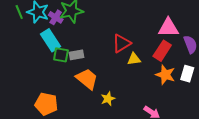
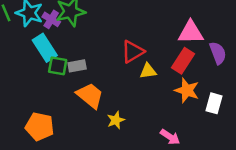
white rectangle: (187, 74) -> (214, 103), moved

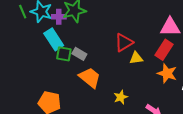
purple cross: (51, 19) -> (59, 17), turned -32
gray rectangle: (77, 66) -> (79, 54), turned 40
yellow star: (116, 120) -> (121, 97), moved

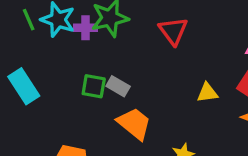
cyan rectangle: (54, 39) -> (24, 86), moved
red triangle: (124, 43) -> (173, 31), moved, turned -36

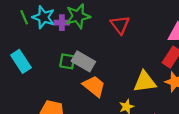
gray rectangle: (118, 86) -> (83, 61), size x1.5
yellow triangle: (207, 93) -> (145, 82), moved, size x1.6

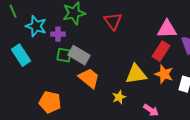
green line: (24, 17) -> (13, 11), moved
cyan star: (44, 17) -> (36, 26), moved
purple cross: (62, 23) -> (58, 34), moved

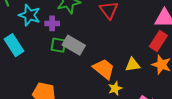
yellow triangle: (136, 74) -> (133, 65), size x0.7
orange trapezoid: (89, 78) -> (104, 69), moved

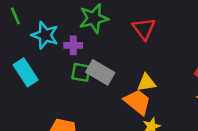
yellow triangle: (133, 65) -> (146, 83), moved

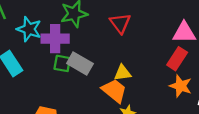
purple cross: (73, 45) -> (55, 39), size x1.6

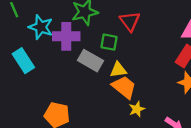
green square: (62, 63) -> (109, 42), moved
yellow triangle: (123, 73) -> (118, 70), moved

